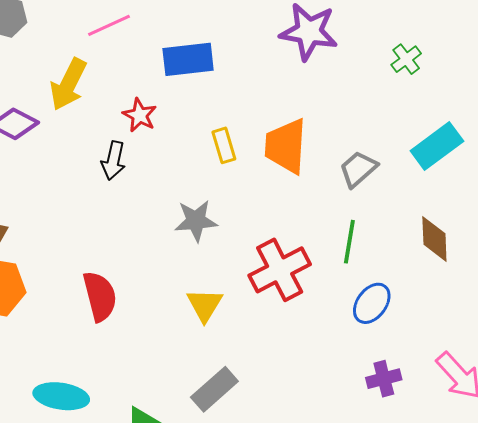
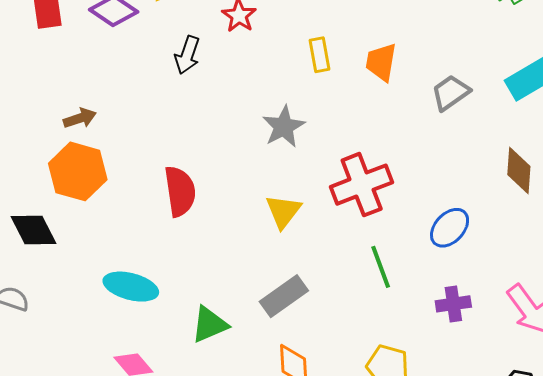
orange trapezoid: (286, 146) -> (381, 62), size x0.7
black arrow: (113, 161) -> (187, 55), moved
gray star: (196, 221) -> (284, 127), turned -30
green line: (349, 242) -> (381, 267), moved, turned -36

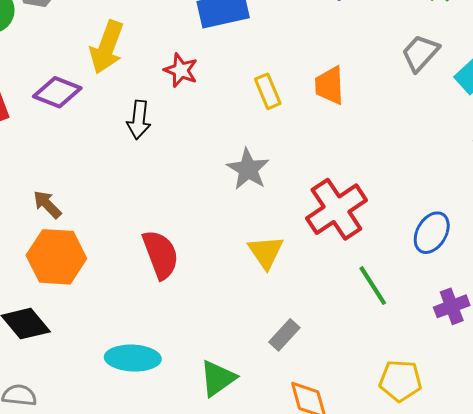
gray trapezoid: (451, 93) -> (420, 53), moved
brown arrow: (80, 118) -> (47, 204), turned -104
gray rectangle: (284, 296) -> (284, 335), size x0.7

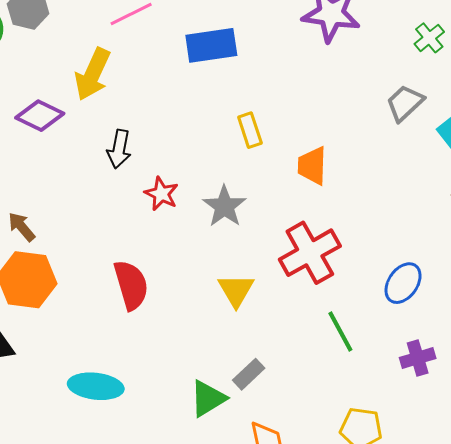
red star: (181, 70) -> (161, 194), moved
orange trapezoid: (330, 85) -> (312, 166), moved
green triangle: (218, 378) -> (208, 398), moved

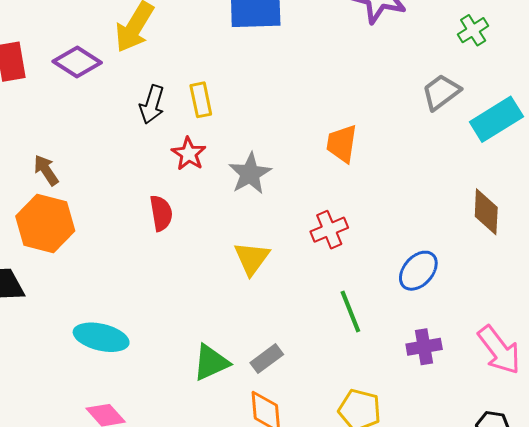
yellow rectangle: (250, 130) -> (201, 100), moved
red cross: (310, 253) -> (329, 230), size x0.6
red semicircle: (131, 285) -> (161, 213), moved, size x0.7
gray rectangle: (249, 374) -> (267, 359), moved

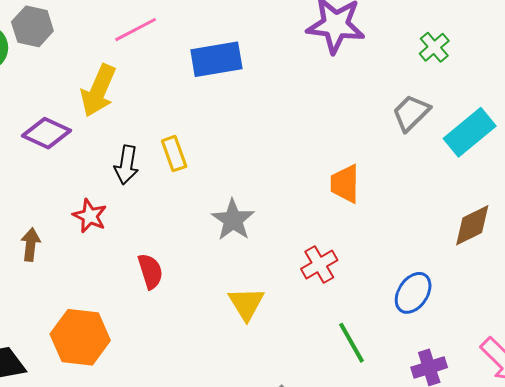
orange trapezoid: (342, 144) -> (345, 184), moved
red star: (189, 154) -> (90, 216), moved
brown arrow: (46, 170) -> (31, 245), turned 48
brown diamond: (486, 212) -> (472, 225), turned 69
orange hexagon: (45, 223) -> (80, 337), moved

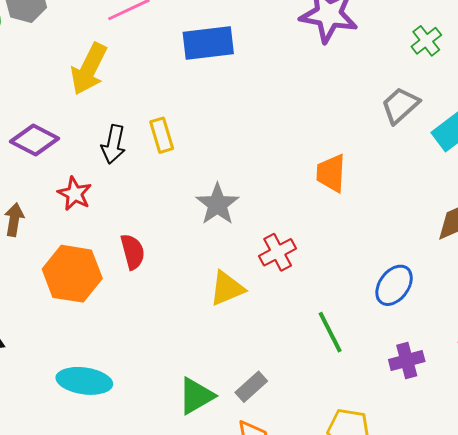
purple diamond: (46, 133) -> (35, 140), moved
red cross: (319, 265) -> (278, 252), moved
yellow triangle: (246, 304) -> (227, 288), turned 36
orange hexagon: (80, 337) -> (72, 274), moved

